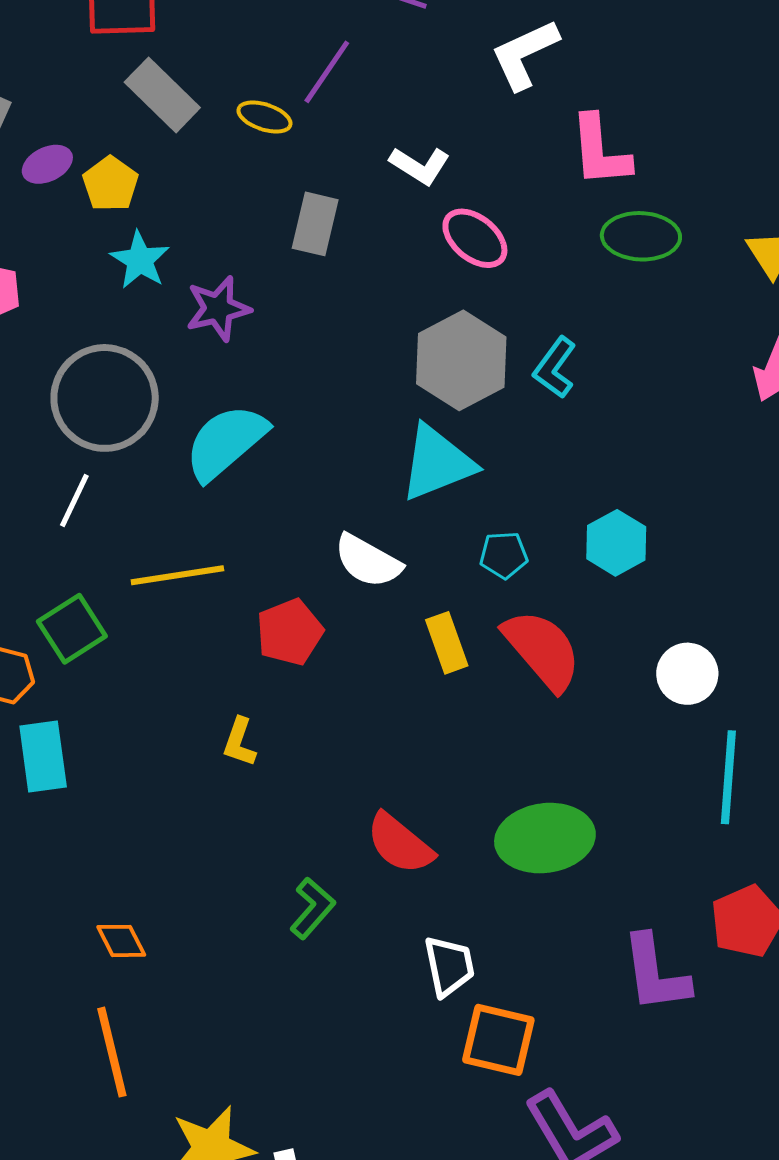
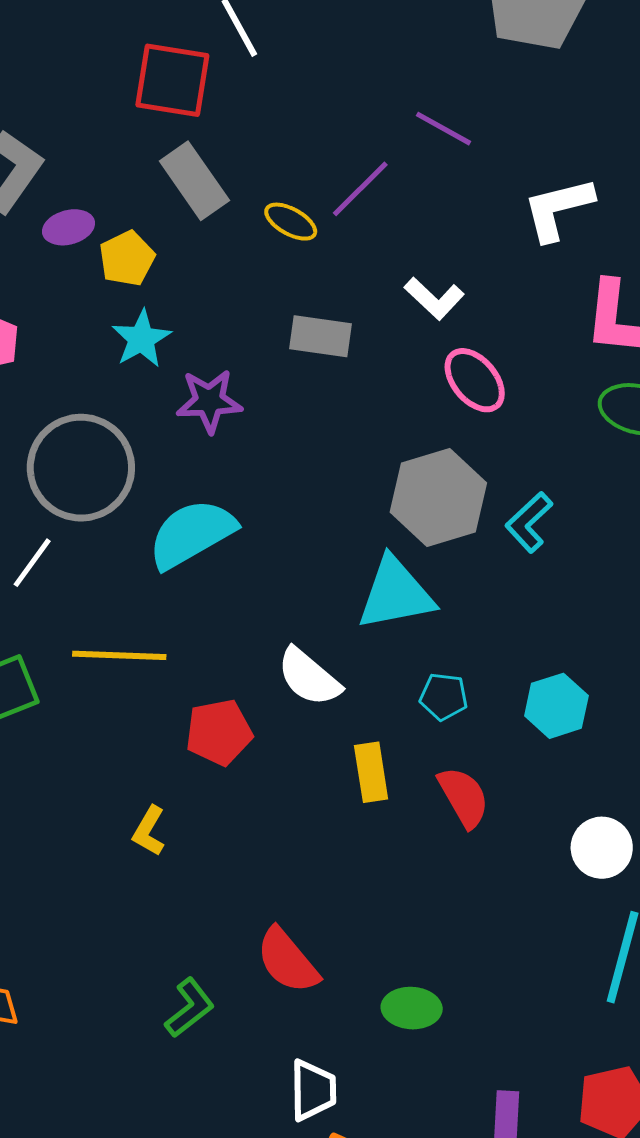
gray rectangle: (315, 224) -> (320, 336), turned 74
red semicircle: (542, 650) -> (464, 797), size x0.7
green ellipse: (545, 838) -> (412, 1008), moved, size x0.6

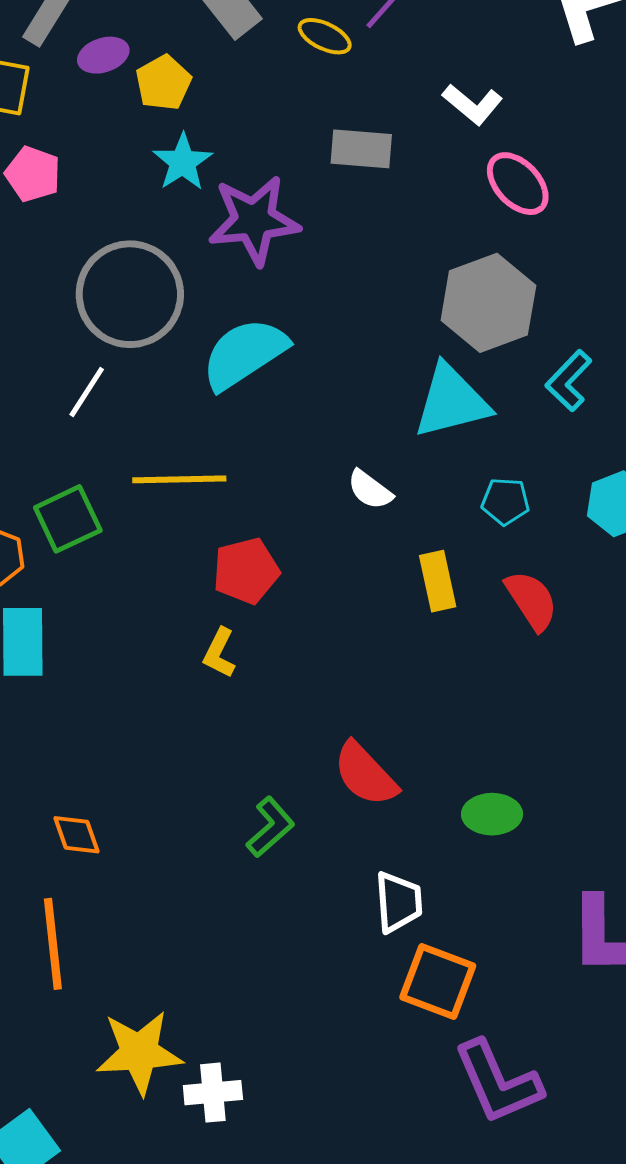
purple star: (209, 401) -> (254, 220), size x1.4
cyan L-shape: (529, 522) -> (569, 381), moved
white semicircle: (309, 677) -> (370, 490), size x0.7
red pentagon: (219, 732) -> (246, 571), moved

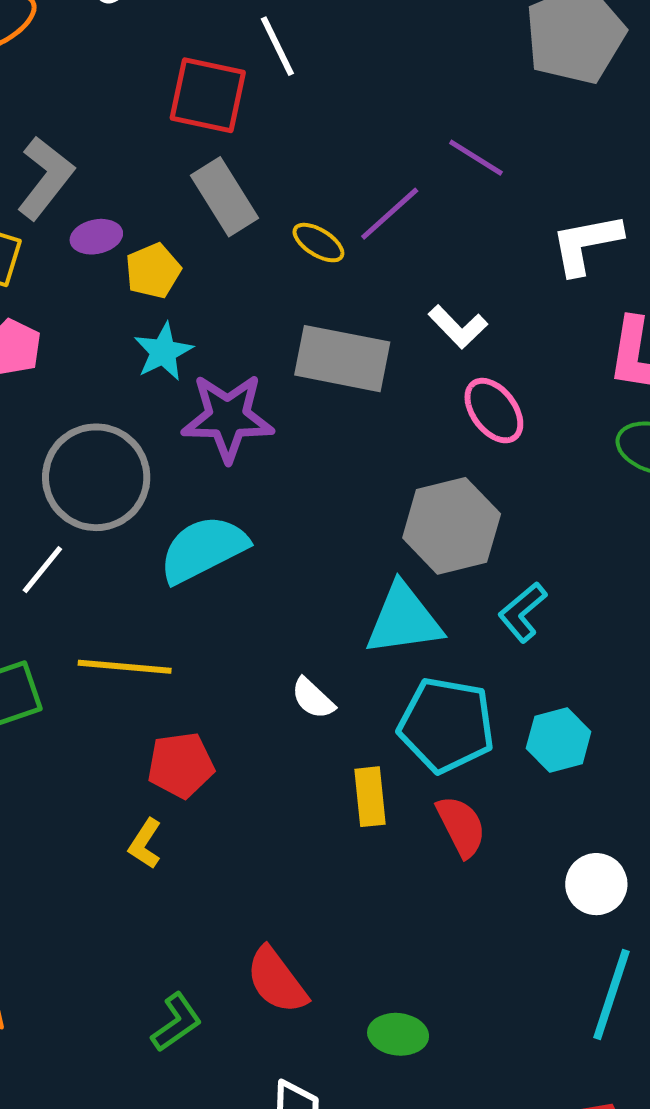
gray rectangle: (361, 149) -> (342, 359), size x1.5
cyan pentagon: (505, 501) -> (446, 725), size x2.0

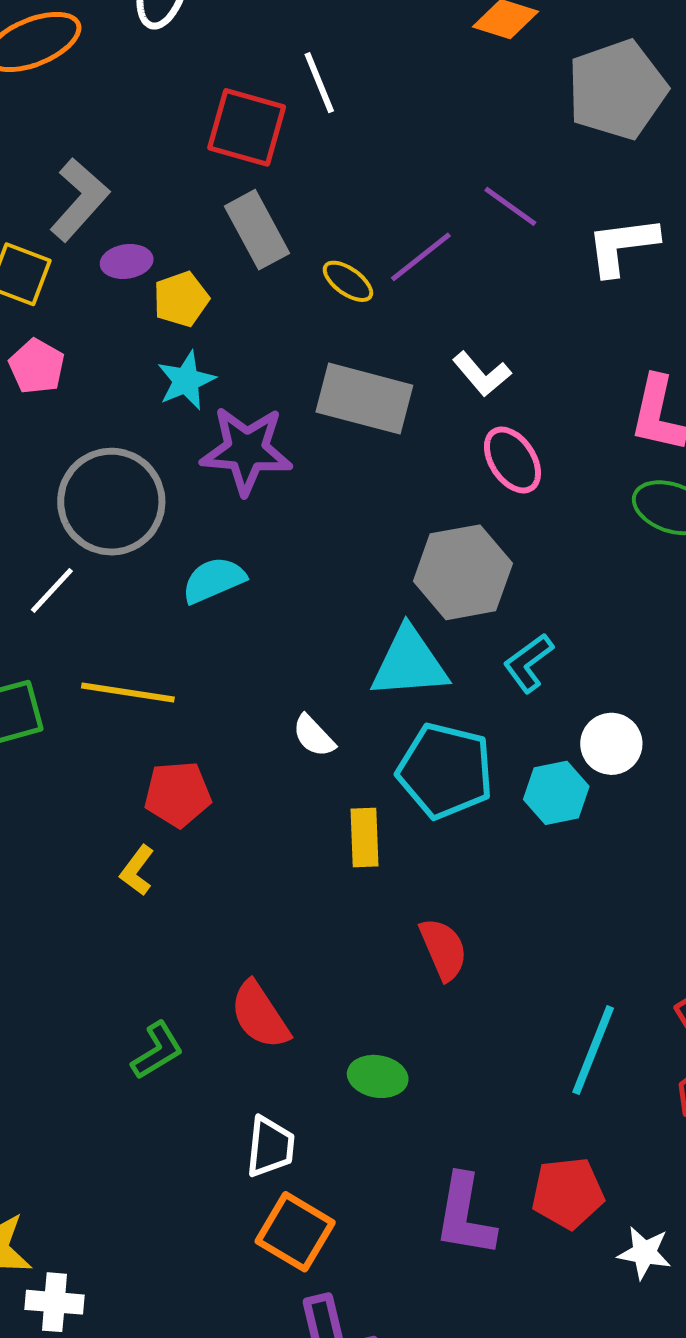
white L-shape: (586, 244) -> (622, 246), moved
cyan semicircle: (203, 549) -> (214, 580), size x0.7
red semicircle: (461, 826) -> (443, 949), moved
white circle: (596, 884) -> (611, 744), moved

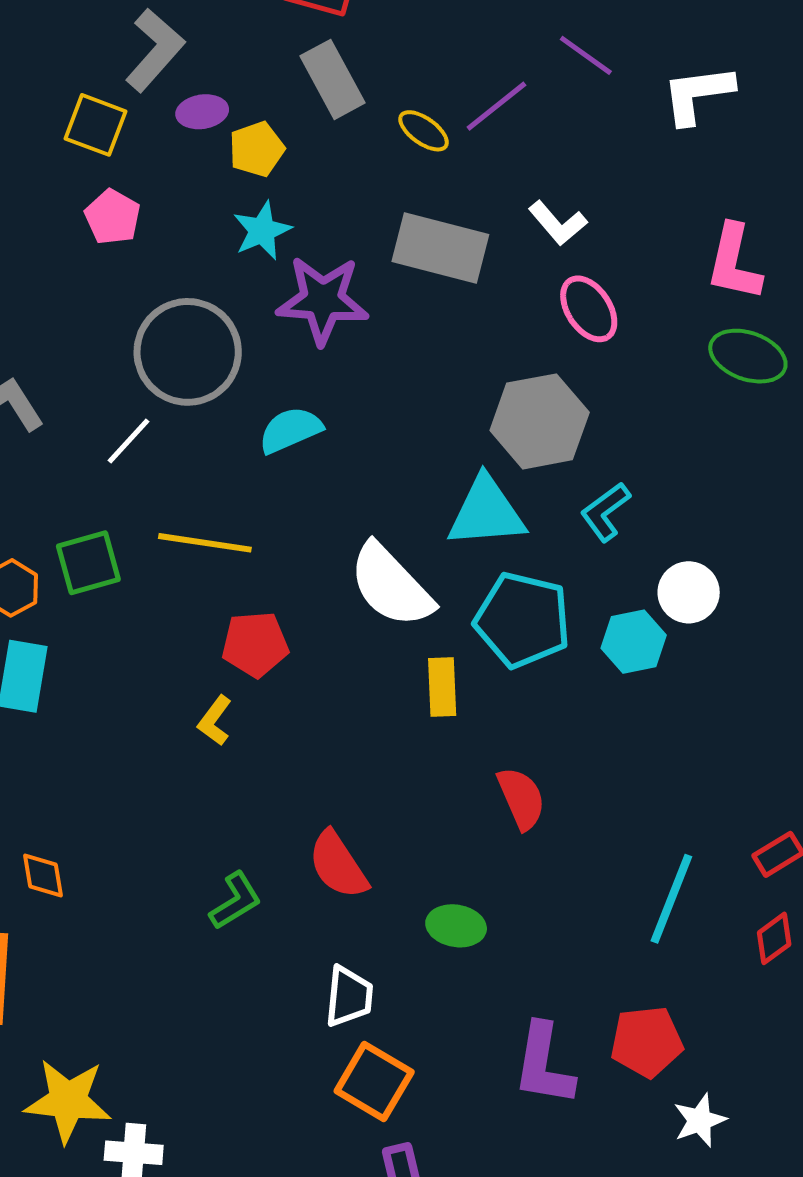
white semicircle: (314, 736) -> (391, 585), size x2.0
white star: (644, 1253) -> (700, 1120), moved, turned -30

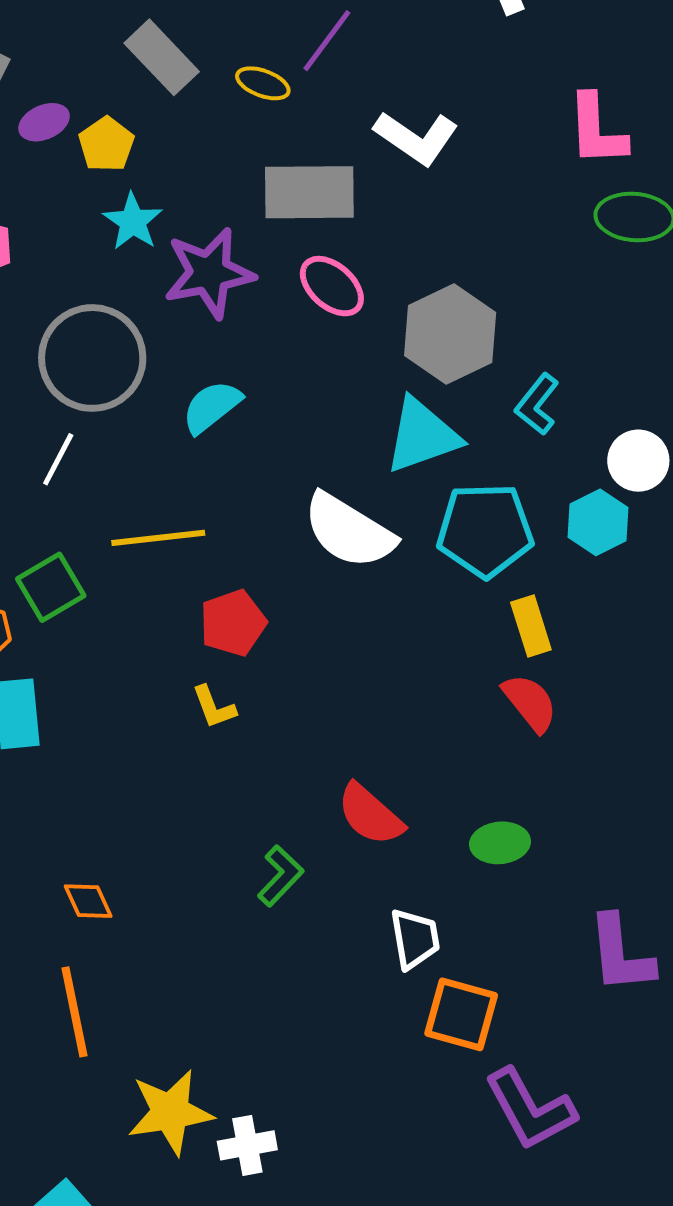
white L-shape: (558, 223) -> (416, 138), size x1.4
pink ellipse: (589, 309) -> (332, 286), moved
yellow rectangle: (442, 687) -> (531, 626), moved
yellow L-shape: (215, 721) -> (214, 707), turned -42

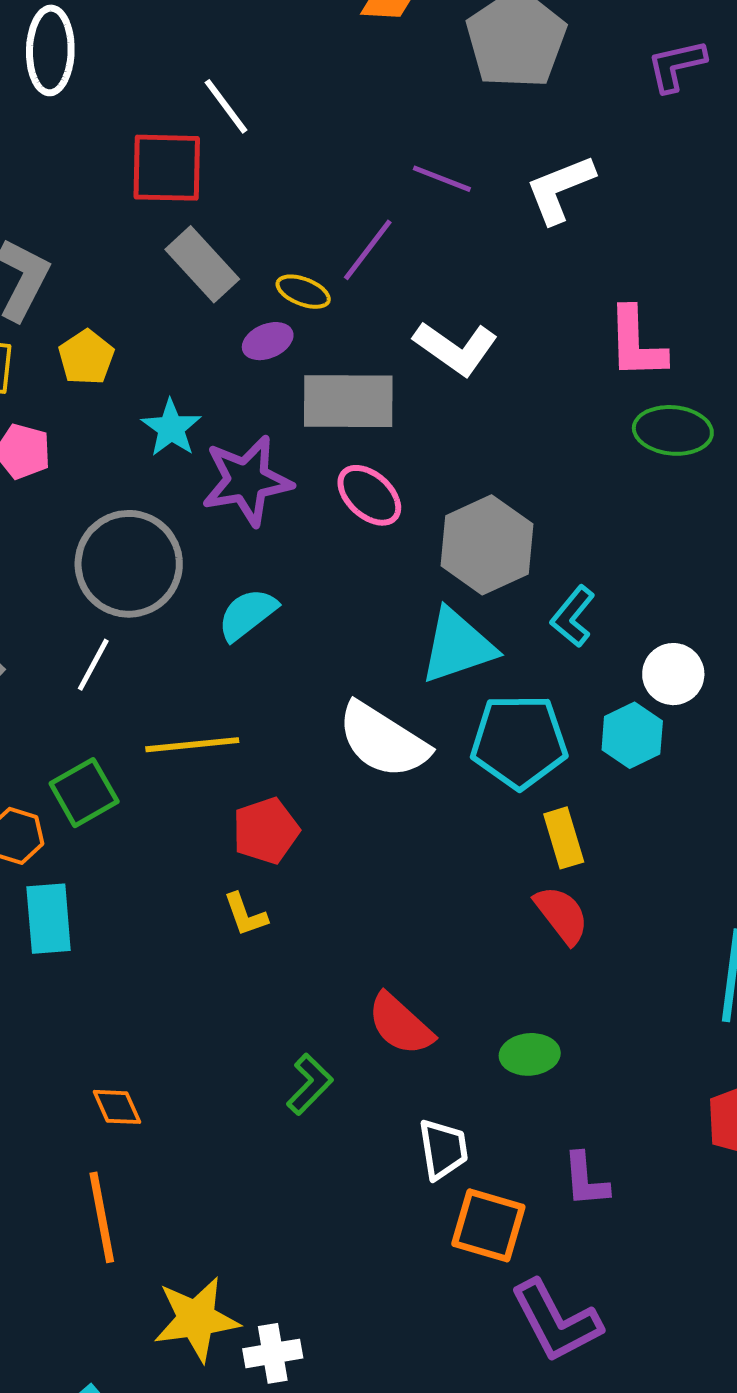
purple ellipse: (44, 122) -> (268, 341), moved
yellow pentagon: (106, 144) -> (86, 357), moved
purple L-shape: (621, 954) -> (586, 1180), moved, size x0.7

